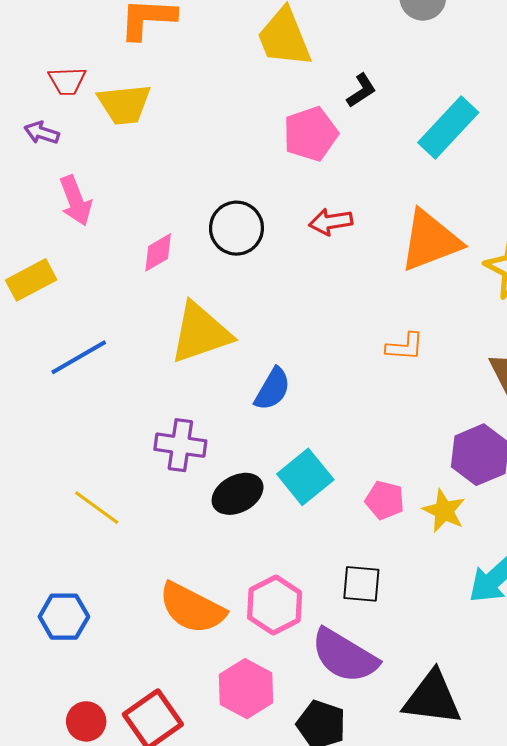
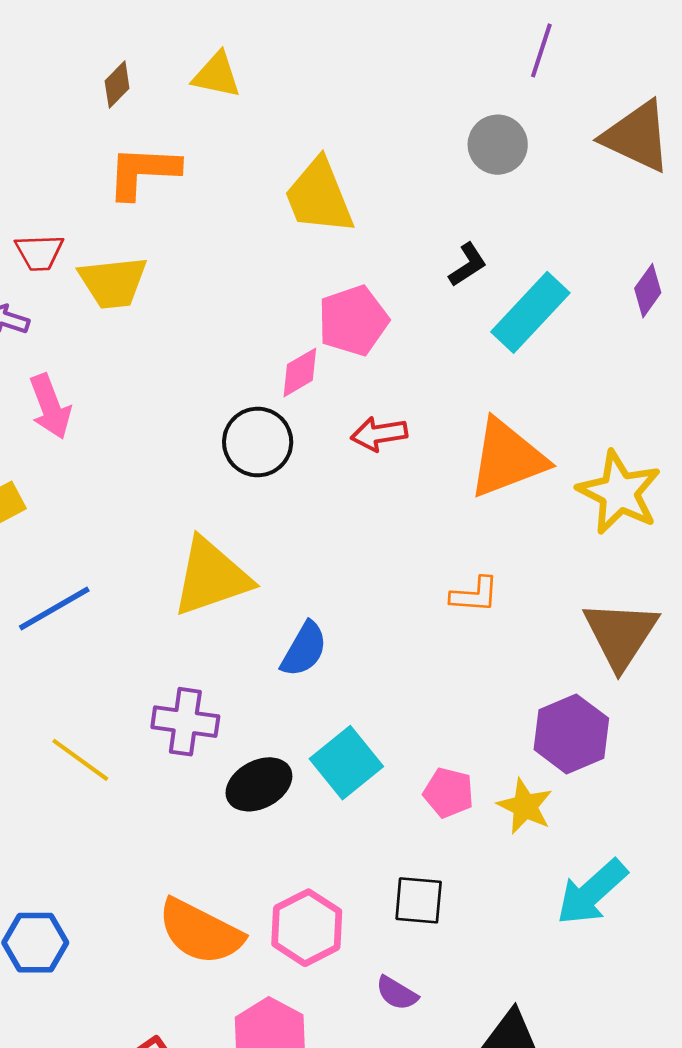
black L-shape: (361, 90) -> (468, 265), moved
pink diamond: (158, 252) -> (300, 372), moved
yellow line: (97, 508) -> (80, 760), moved
purple semicircle: (344, 656) -> (397, 993), size x0.5

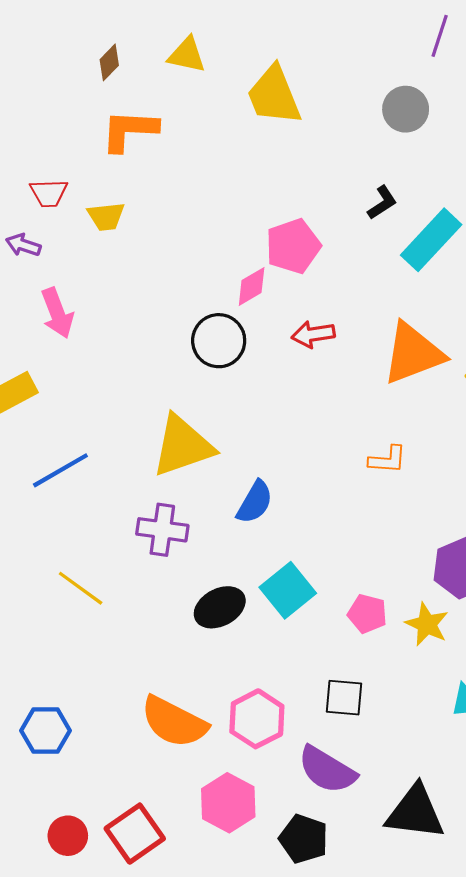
yellow trapezoid: (319, 196) -> (274, 95), moved
yellow trapezoid: (113, 282) -> (106, 216), size x0.7
purple cross: (185, 722) -> (162, 530), moved
purple semicircle: (397, 993) -> (327, 770), size x1.8

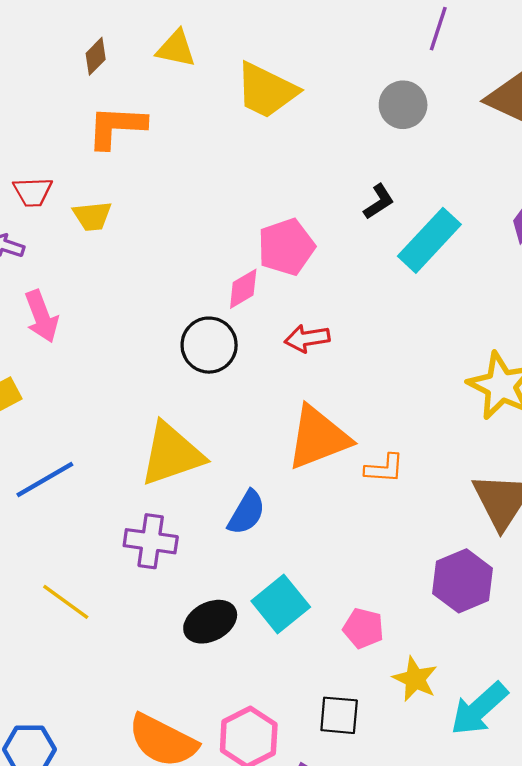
yellow trapezoid: (274, 95) -> (266, 90), turned -42
orange triangle: (413, 353) -> (318, 438), moved
yellow star: (427, 624) -> (415, 679), moved

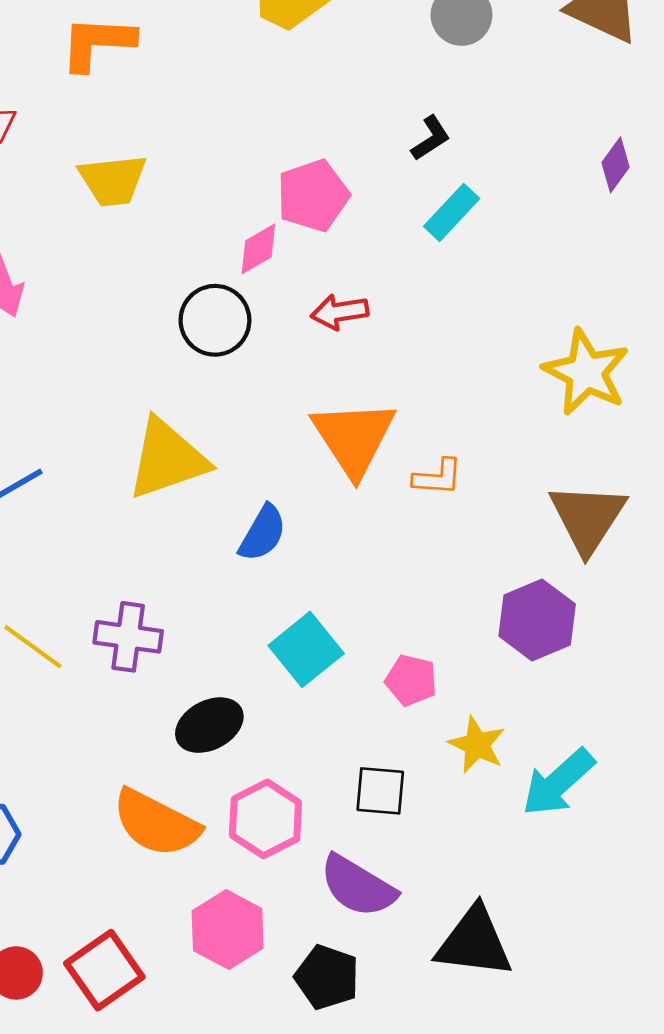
yellow trapezoid: (92, 216) -> (113, 180), moved, size x1.4
cyan rectangle: (429, 240) -> (452, 212), moved, size x0.7
orange triangle: (318, 438) -> (354, 438), turned -42
purple cross: (151, 541) -> (128, 637), moved
black ellipse: (210, 622) -> (209, 725), moved

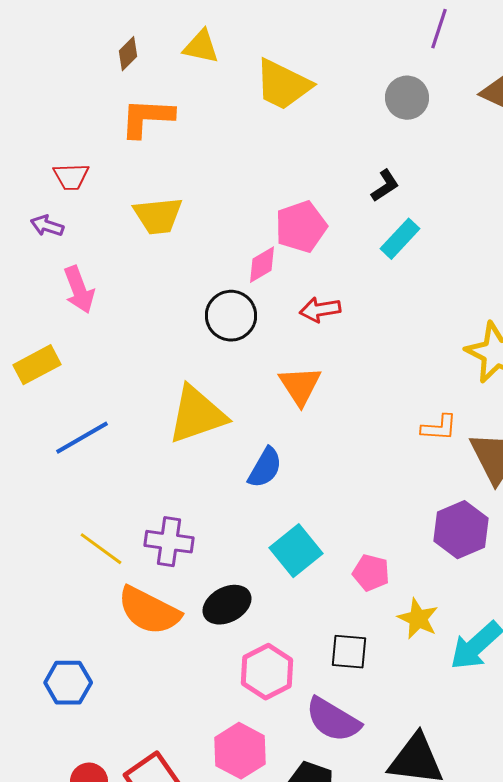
orange triangle: (354, 438) -> (300, 386), moved, size x0.7
orange L-shape: (438, 477) -> (439, 428), moved
orange semicircle: (156, 823) -> (149, 611), moved

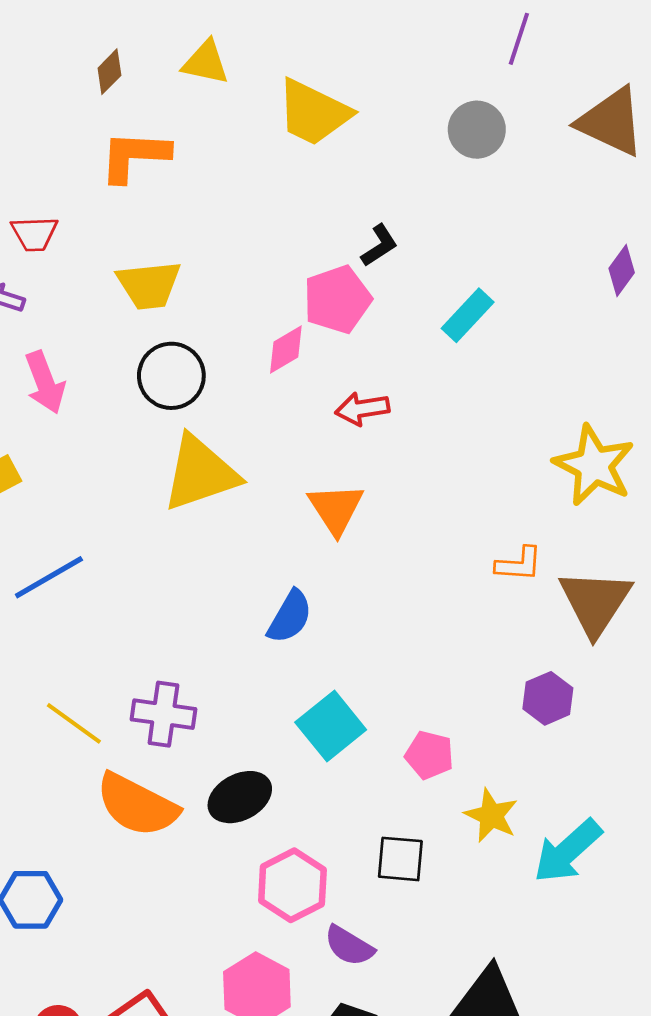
black L-shape: (385, 186) -> (379, 245), moved
black circle: (231, 316) -> (171, 376), moved
yellow triangle: (197, 415) -> (200, 473), moved
purple hexagon: (461, 530) -> (548, 698), size x0.7
purple semicircle: (333, 720) -> (349, 946), moved, size x0.7

